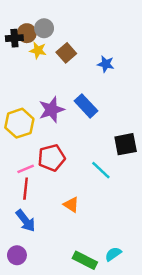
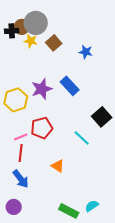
gray circle: (44, 28) -> (36, 23), size x1.5
black square: (126, 144) -> (102, 117), turned -30

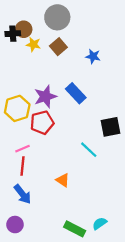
gray circle: (36, 23) -> (57, 17), moved
black square: (102, 117) -> (110, 127), turned 30
red pentagon: (42, 128) -> (42, 123), moved

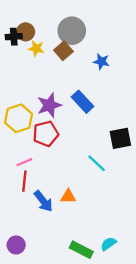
gray circle: (57, 17) -> (72, 31), moved
orange triangle: (63, 180) -> (68, 196), turned -32
blue arrow: (23, 194) -> (43, 201), moved

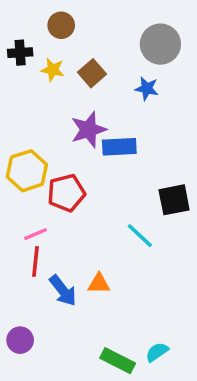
gray circle: (72, 31) -> (160, 44), moved
brown circle: (26, 32) -> (61, 25), moved
blue rectangle: (82, 102) -> (119, 147), turned -50
purple star: (49, 105) -> (89, 130), moved
purple circle: (16, 245) -> (20, 340), moved

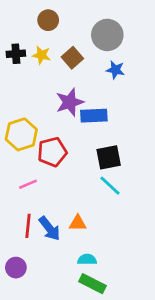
gray circle: (160, 44) -> (107, 35), moved
black cross: (20, 53) -> (16, 54), moved
black square: (174, 200) -> (109, 157), moved
red line: (35, 261) -> (28, 226), moved
cyan semicircle: (157, 352) -> (87, 259), moved, turned 36

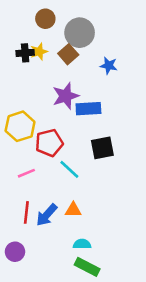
gray circle: (107, 35) -> (80, 33), moved
black cross: (16, 54) -> (25, 53), moved
yellow star: (41, 55) -> (39, 52), turned -30
cyan line: (110, 186) -> (69, 169), moved
blue arrow: (50, 229) -> (47, 215), turned 80

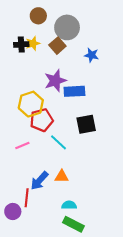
yellow hexagon: (20, 126) -> (31, 104), moved
red line: (26, 212) -> (27, 198), moved

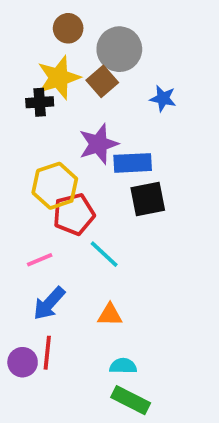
yellow star: (33, 43) -> (59, 78), size x1.6
black cross: (21, 44) -> (40, 102), moved
black square: (86, 124) -> (148, 199), moved
blue arrow: (39, 181) -> (49, 303), moved
purple circle: (13, 211) -> (23, 362), moved

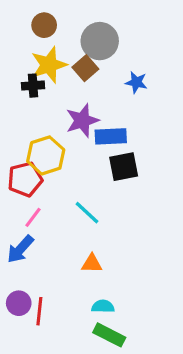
brown circle: (68, 28) -> (44, 25), moved
red pentagon: (74, 214) -> (25, 179), moved
pink line: (40, 260) -> (33, 217), turned -30
blue arrow: (49, 303) -> (20, 249), moved
red line: (47, 353) -> (39, 311), moved

